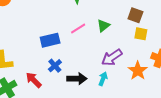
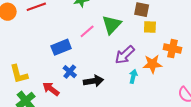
green triangle: (103, 26) -> (112, 25), size x1.5
orange star: (138, 71) -> (152, 64), turned -30
cyan arrow: (103, 79) -> (133, 76), moved

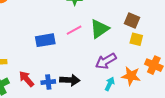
blue cross: (70, 72) -> (48, 82), moved, turned 32

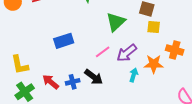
pink line: (74, 30) -> (103, 52), moved
black arrow: (70, 80) -> (94, 77), turned 42

